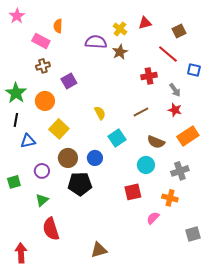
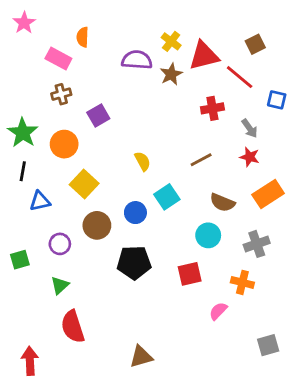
red triangle: (145, 23) -> (204, 56), moved, size x1.6
blue circle: (95, 158) -> (135, 213), moved
black pentagon: (80, 184) -> (134, 262), moved
gray square: (193, 234) -> (268, 345), moved

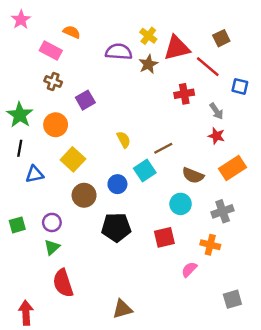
orange semicircle: (83, 37) -> (72, 32), turned 112
brown cross: (61, 94) -> (53, 81), turned 35
brown line: (201, 160) -> (163, 148), moved
purple circle: (60, 244) -> (52, 222), moved

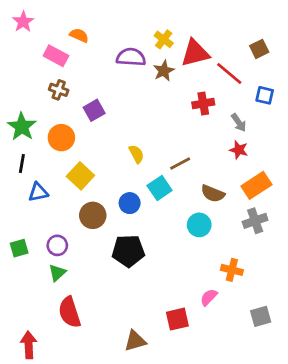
brown square: (221, 38) -> (259, 49), moved
gray cross: (223, 211) -> (255, 221), moved
red square: (164, 237) -> (177, 319), moved
gray square: (232, 299) -> (261, 316), moved

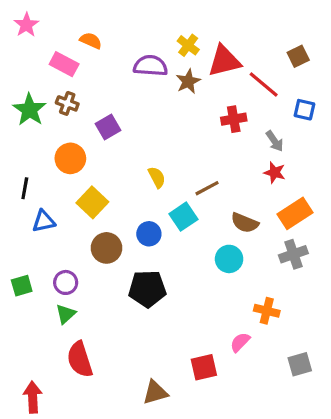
green star: (22, 127) -> (30, 110), moved

